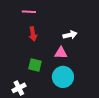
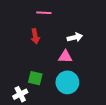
pink line: (29, 12) -> (44, 13), moved
green square: (35, 65) -> (35, 78), moved

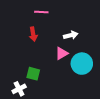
pink triangle: (65, 57) -> (62, 53), turned -32
cyan circle: (67, 82) -> (82, 64), moved

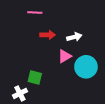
pink line: (41, 12) -> (35, 12), moved
red arrow: (33, 34) -> (48, 35), moved, turned -80

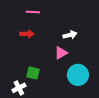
red arrow: (48, 35) -> (27, 34), moved
cyan circle: (86, 67) -> (78, 75), moved

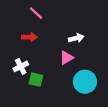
pink line: (33, 12) -> (36, 13), turned 40
white cross: (19, 88) -> (21, 66), moved

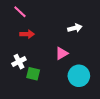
pink line: (36, 13) -> (20, 12), moved
white arrow: (76, 38) -> (75, 28), moved

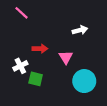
red arrow: (27, 34) -> (40, 49), moved
pink triangle: (62, 53) -> (66, 57), turned -32

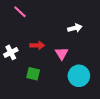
white cross: (20, 66) -> (11, 52), moved

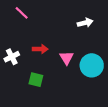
white arrow: (75, 28) -> (85, 23), moved
cyan circle: (79, 76) -> (92, 65), moved

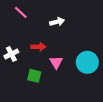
white arrow: (85, 23) -> (57, 22), moved
pink triangle: (67, 58) -> (56, 62), moved

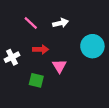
pink line: (21, 12) -> (31, 23), moved
cyan circle: (87, 62) -> (92, 46), moved

